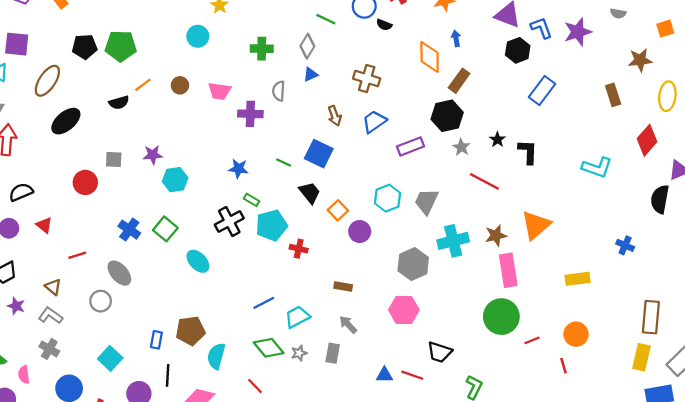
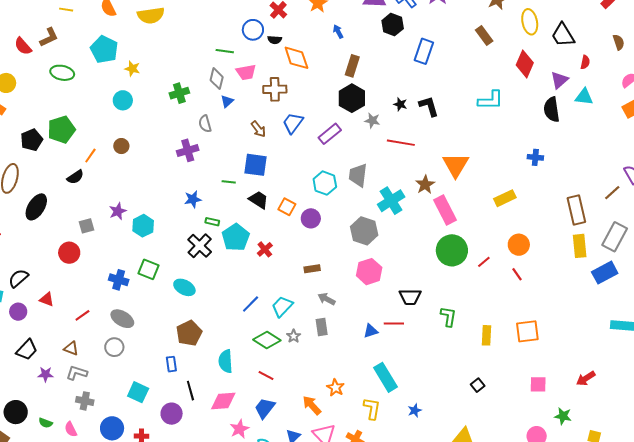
orange diamond: (430, 57) -> (296, 58), moved
pink trapezoid: (220, 91) -> (246, 72), moved
red cross: (299, 249) -> (265, 249), turned -35
brown pentagon: (190, 331) -> (189, 333), moved

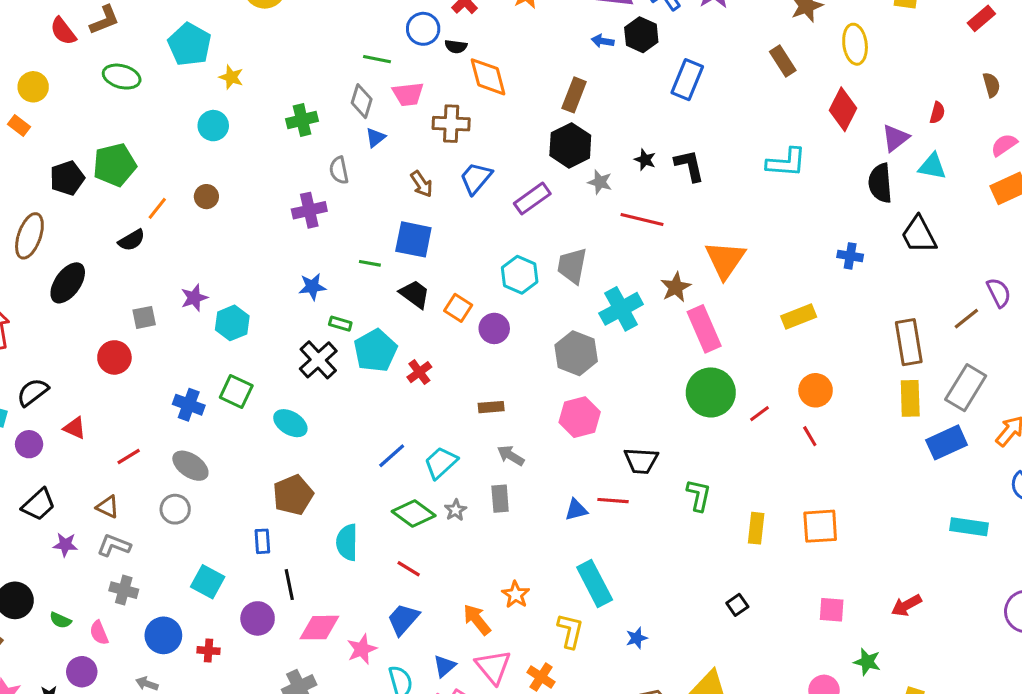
blue arrow: (338, 32) -> (603, 41), moved, turned -56
black trapezoid: (563, 35) -> (919, 235), moved
pink diamond: (223, 401) -> (319, 628), moved

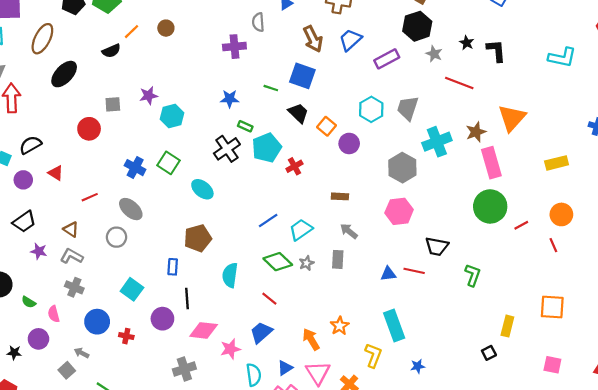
brown arrow: (422, 184) -> (313, 39), size x1.4
yellow rectangle: (756, 528) -> (507, 326), moved

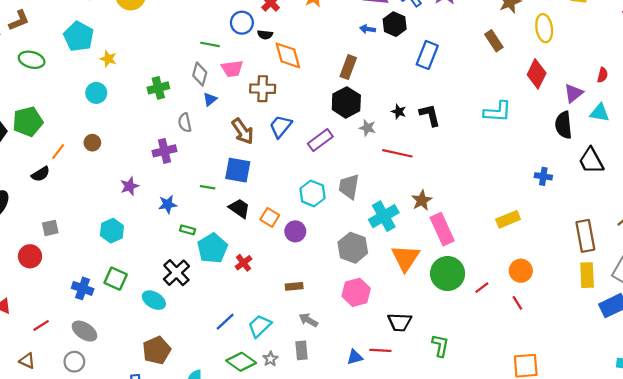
purple star: (149, 96) -> (130, 186), moved
orange triangle: (512, 118) -> (405, 258), moved
black cross: (227, 149) -> (176, 273), moved

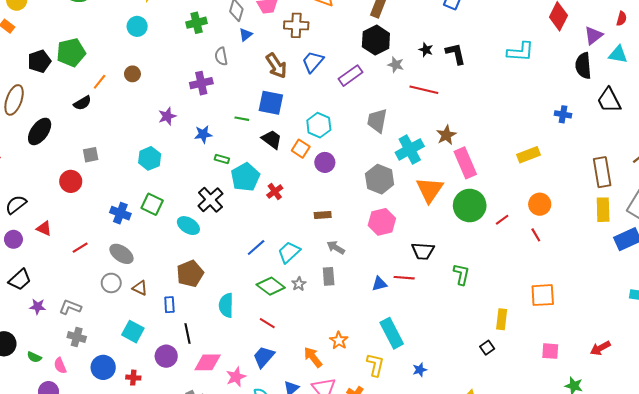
cyan hexagon: (312, 193) -> (319, 125), moved
brown triangle: (27, 361) -> (140, 288), moved

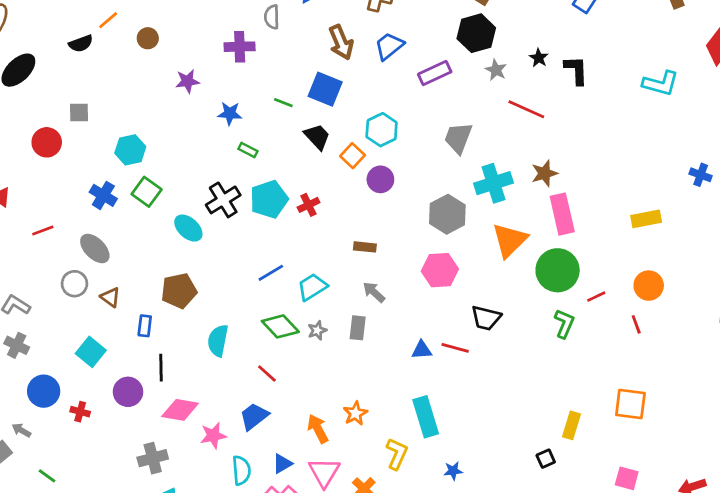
brown circle: (132, 74) -> (148, 38), moved
cyan hexagon: (150, 158) -> (130, 150), moved
cyan pentagon: (245, 177) -> (269, 199), moved
green L-shape: (461, 274) -> (564, 324), moved

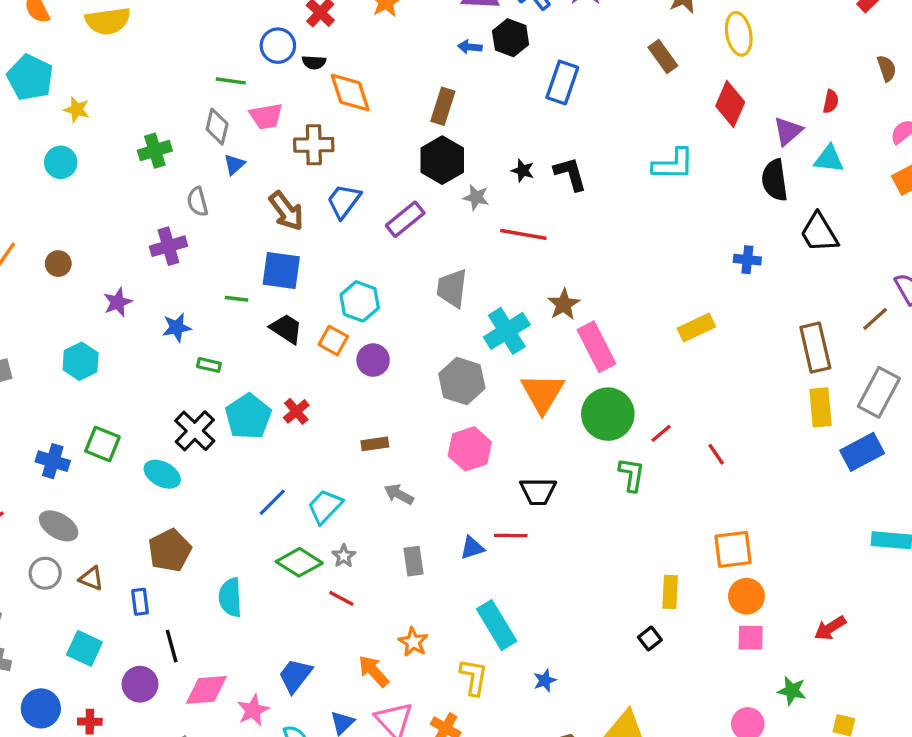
cyan hexagon: (130, 150) -> (81, 361), moved
orange circle: (649, 286) -> (746, 596), moved
gray rectangle: (358, 328) -> (413, 561), moved
red line: (267, 373) -> (341, 598), moved

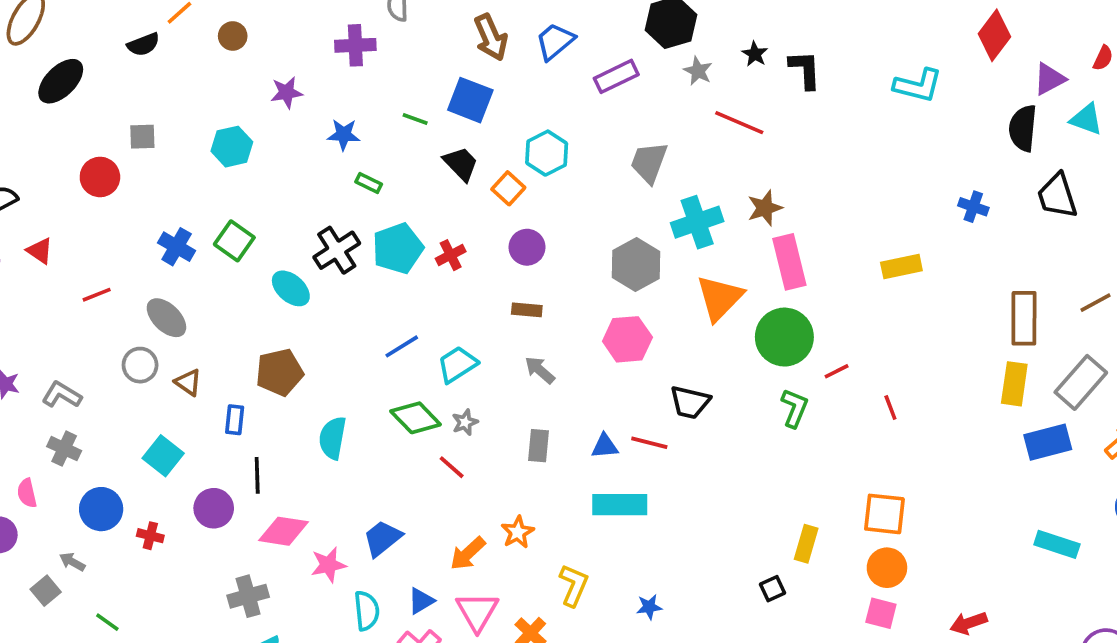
purple circle: (373, 360) -> (527, 247), moved
cyan rectangle: (497, 625) -> (620, 505), moved, turned -72
orange arrow: (374, 671) -> (468, 553), turned -104

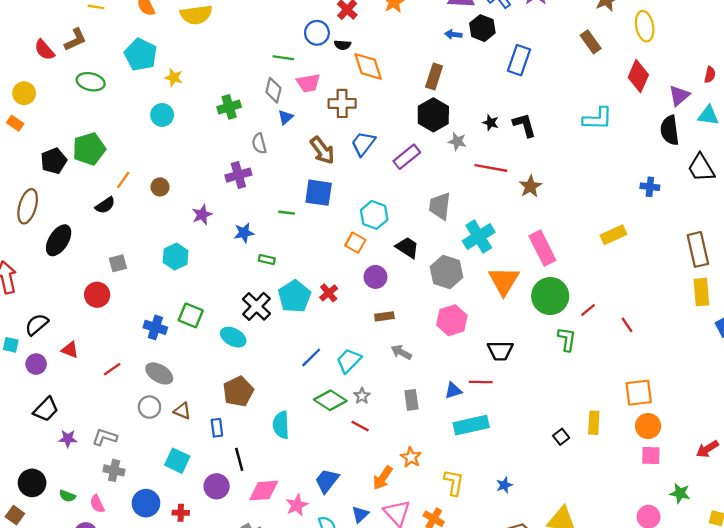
black trapezoid: (461, 164) -> (407, 247), moved
brown star: (765, 208) -> (530, 186), moved
black square: (773, 589) -> (561, 437), moved

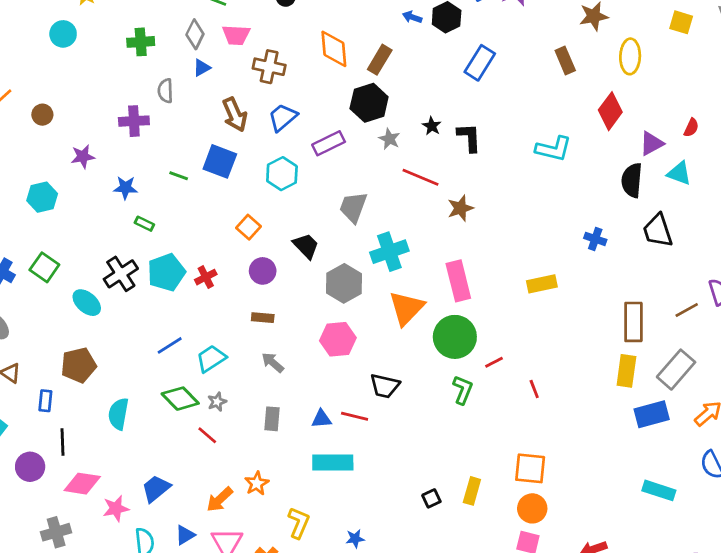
orange diamond: (368, 66) -> (334, 49), moved
cyan hexagon: (374, 215) -> (282, 174), moved

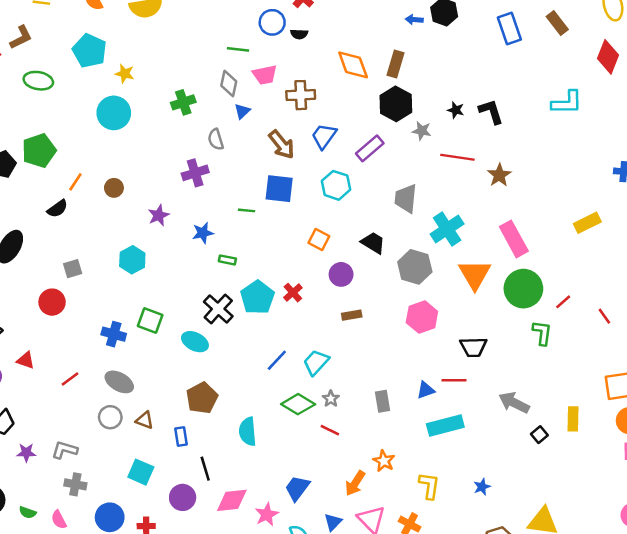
cyan circle: (63, 34) -> (114, 113), size x1.4
blue rectangle: (480, 63) -> (509, 28), moved, turned -36
gray arrow: (273, 362) -> (514, 403), moved, size x1.4

